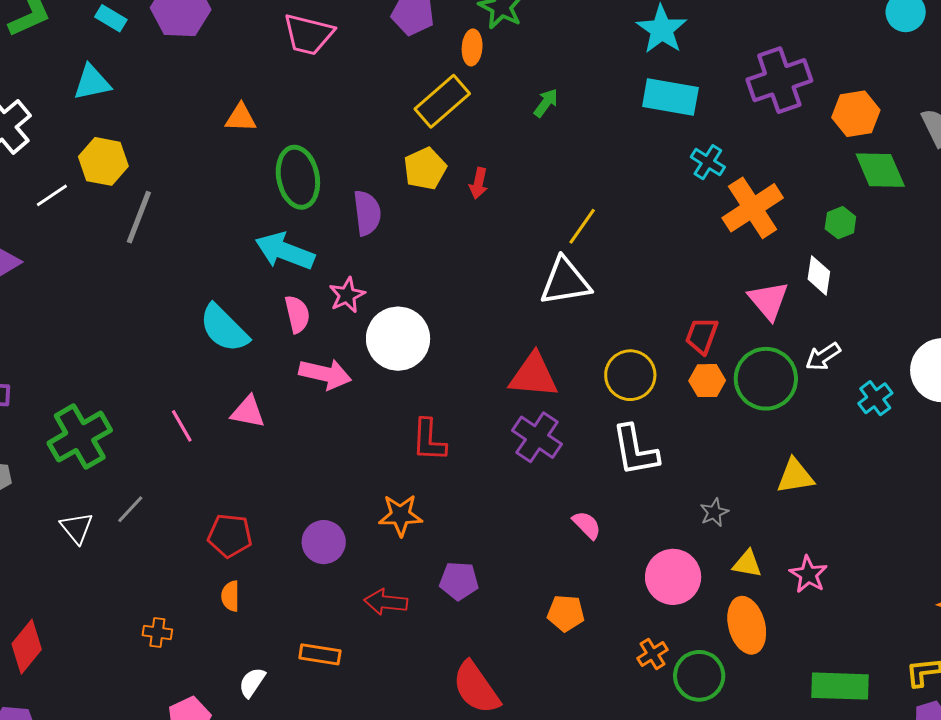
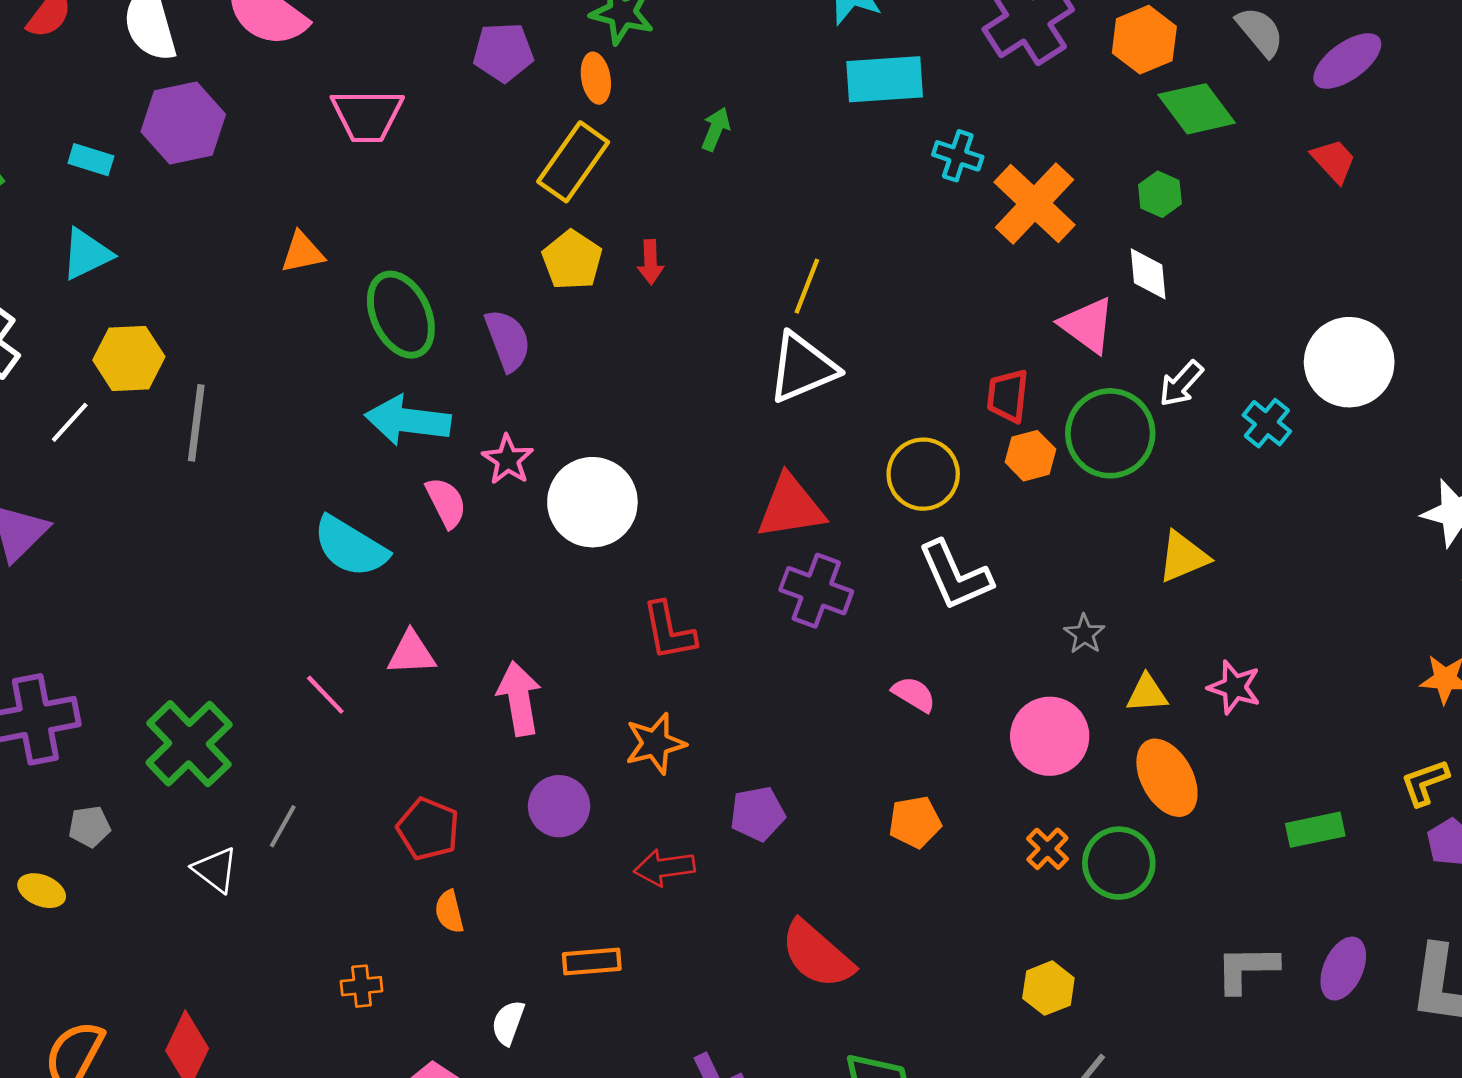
pink arrow: (325, 374) -> (519, 699), moved, turned -99
red pentagon: (230, 536) -> (428, 829), turned 30
green rectangle: (840, 686) -> (1315, 830), size x0.7

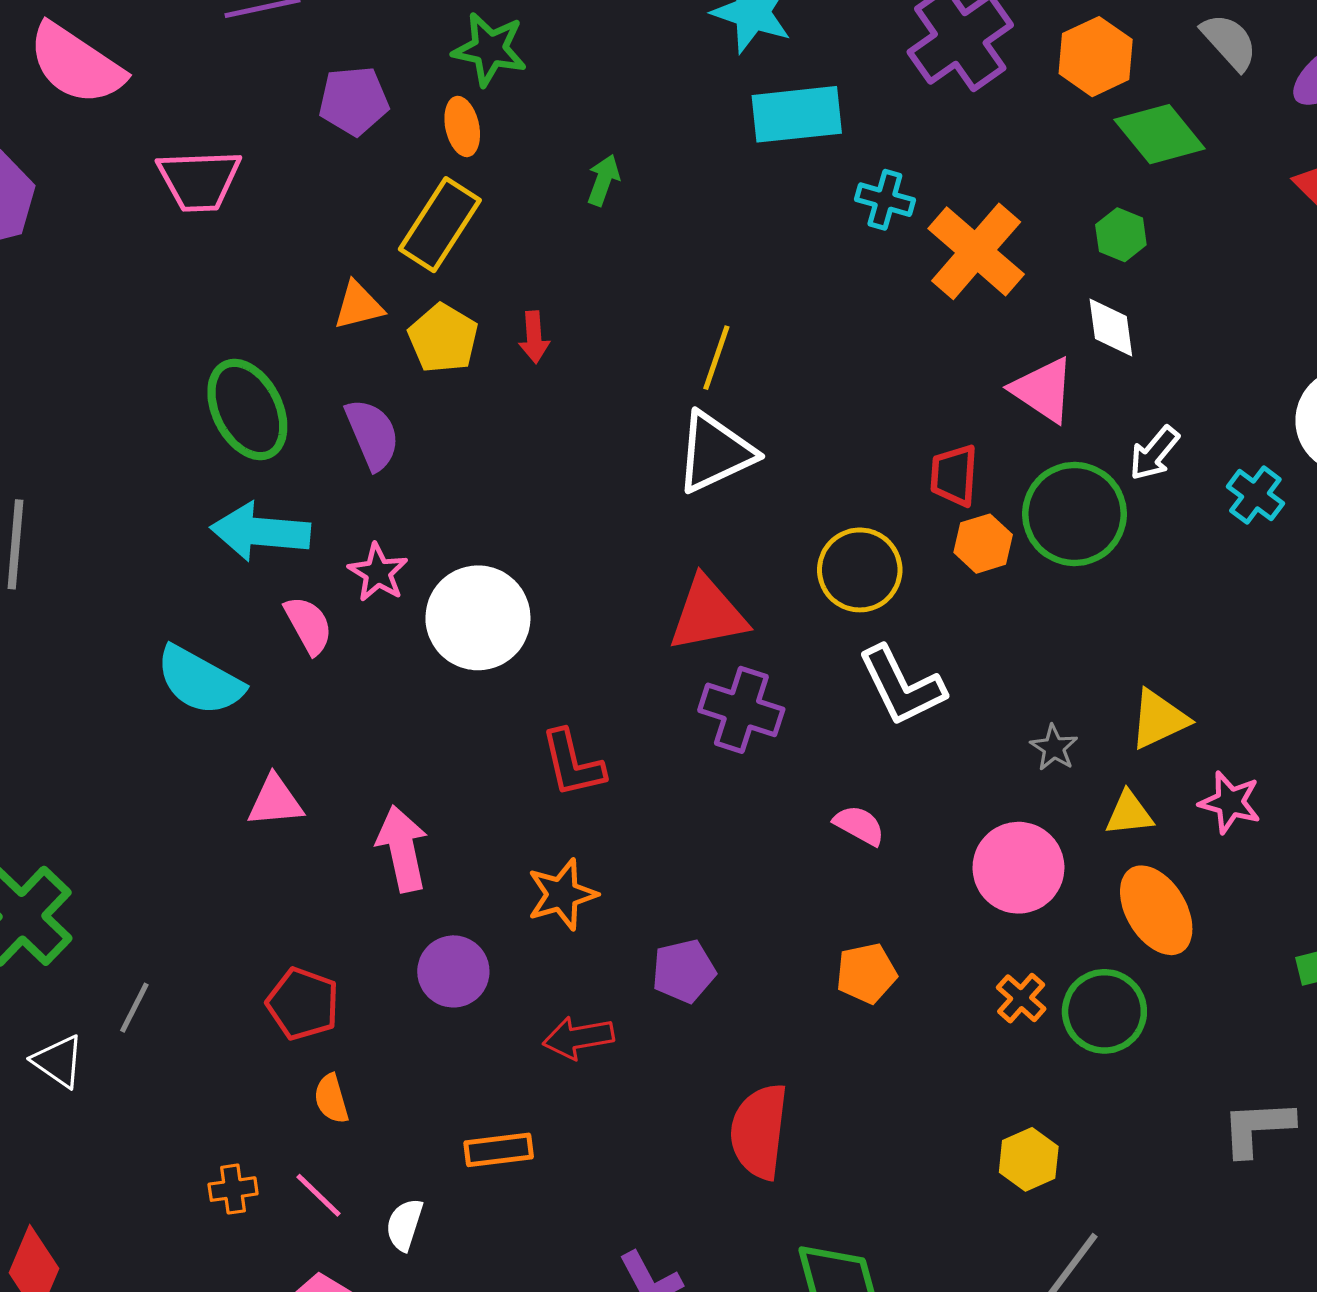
orange triangle: (302, 252) -> (358, 306), moved
yellow triangle: (1183, 557) -> (1159, 719), moved
pink line: (325, 695) -> (319, 1195), moved
red semicircle: (817, 955) -> (759, 1131), turned 58

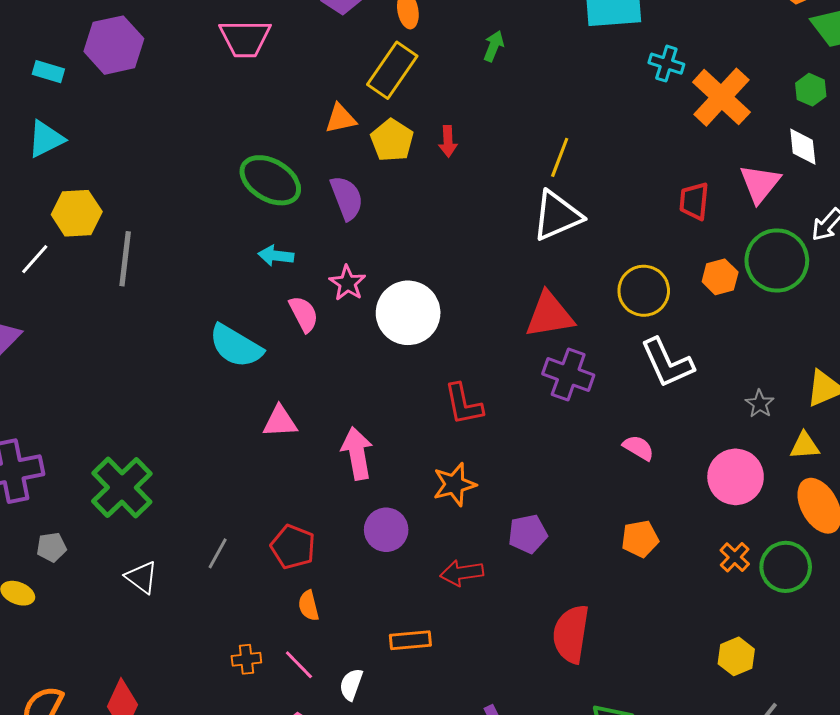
pink triangle: (1043, 390) -> (760, 184), turned 33
green ellipse: (247, 410) -> (270, 180), turned -34
red trapezoid: (954, 475) -> (694, 201), moved
cyan arrow: (260, 532) -> (276, 256), size x0.6
gray line: (134, 1008) -> (218, 553), moved

